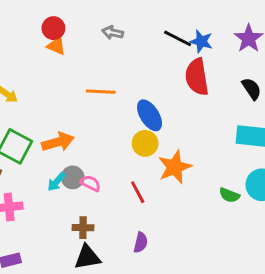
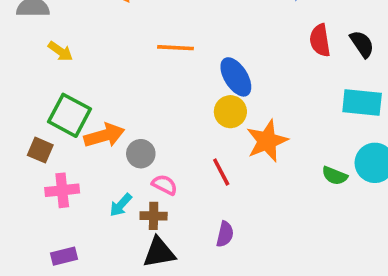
red semicircle: (197, 77) -> (320, 40), moved, size x0.7
orange arrow: (58, 142) -> (104, 135), moved
cyan arrow: (56, 182) -> (121, 205), moved
pink semicircle: (90, 183) -> (165, 185), moved

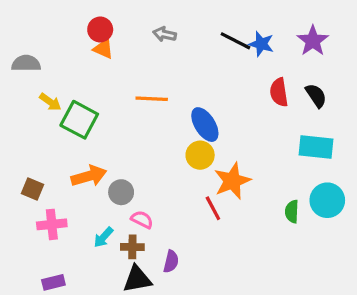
green square: (69, 115) -> (79, 120), moved
red line: (221, 172) -> (213, 208), moved
green semicircle: (335, 176) -> (292, 212), turned 70
purple semicircle: (225, 234) -> (171, 261), moved

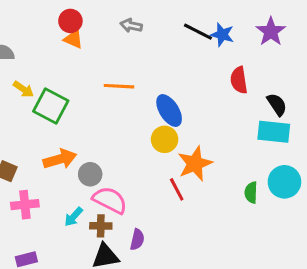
black semicircle: (316, 96) -> (277, 104), moved
pink semicircle: (142, 220) -> (110, 200), size x1.6

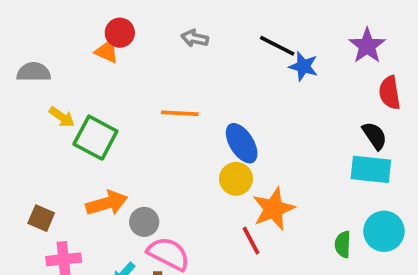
blue star: (222, 35) -> (303, 66), moved
orange triangle: (73, 39) -> (107, 51), moved
red semicircle: (239, 80) -> (390, 93), moved

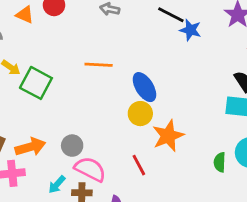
orange triangle: (107, 51) -> (25, 15), moved
orange arrow: (107, 203) -> (30, 147), moved
red line: (251, 241) -> (139, 165), moved

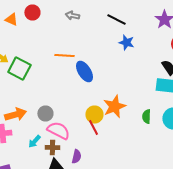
blue star: (190, 30) -> (126, 42), moved
blue ellipse: (144, 87) -> (84, 72), moved
yellow circle: (140, 114) -> (94, 114), moved
green semicircle: (220, 162) -> (146, 116), moved

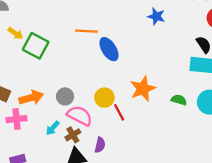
yellow circle: (94, 114) -> (104, 98), moved
green semicircle: (146, 116) -> (179, 100), turned 104
brown cross: (52, 148) -> (73, 135), turned -32

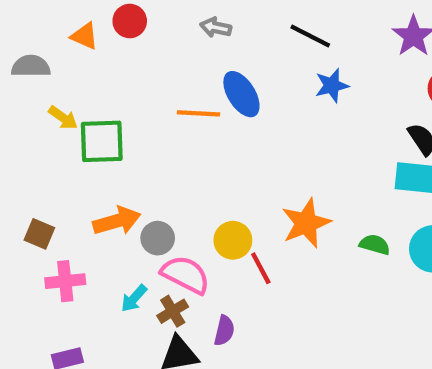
blue star: (156, 16) -> (332, 85), turned -30
green square: (36, 46) -> (102, 141), turned -30
blue ellipse: (109, 49) -> (241, 94), moved
orange arrow: (31, 98) -> (117, 221), moved

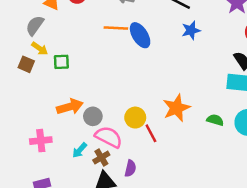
gray semicircle: (31, 66) -> (35, 26), moved, turned -55
orange line: (198, 113) -> (116, 28), moved
green square: (102, 141) -> (61, 62), size x0.6
brown square: (39, 234) -> (26, 64), moved

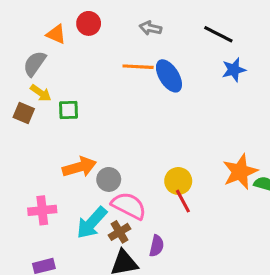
orange star: (176, 108) -> (240, 172), moved
yellow circle: (135, 118) -> (178, 181), moved
cyan arrow: (80, 150) -> (92, 223), size x1.6

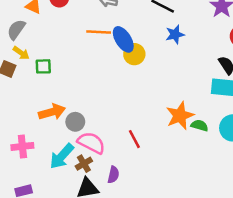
yellow circle: (178, 181) -> (134, 54), moved

